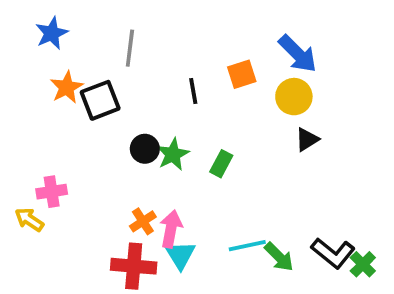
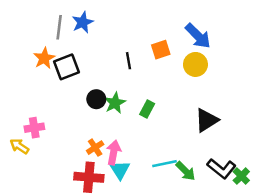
blue star: (52, 33) -> (83, 22), moved
gray line: (130, 48) -> (59, 27), moved
black triangle: (307, 139) -> (207, 120), moved, size x1.5

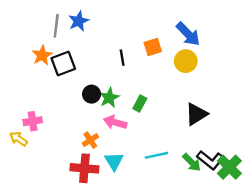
pink arrow: (114, 152) -> (115, 122), moved, turned -85
green arrow: (186, 171) -> (192, 162), moved
green cross: (241, 176) -> (229, 167), size x1.5

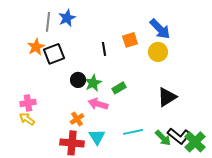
green rectangle: (140, 104) -> (119, 88), turned 32
yellow arrow: (19, 139) -> (27, 119), moved

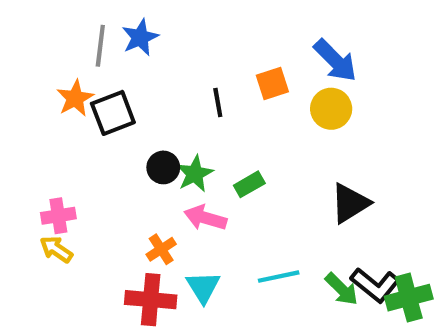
green cross: (195, 142) -> (409, 298), turned 30

